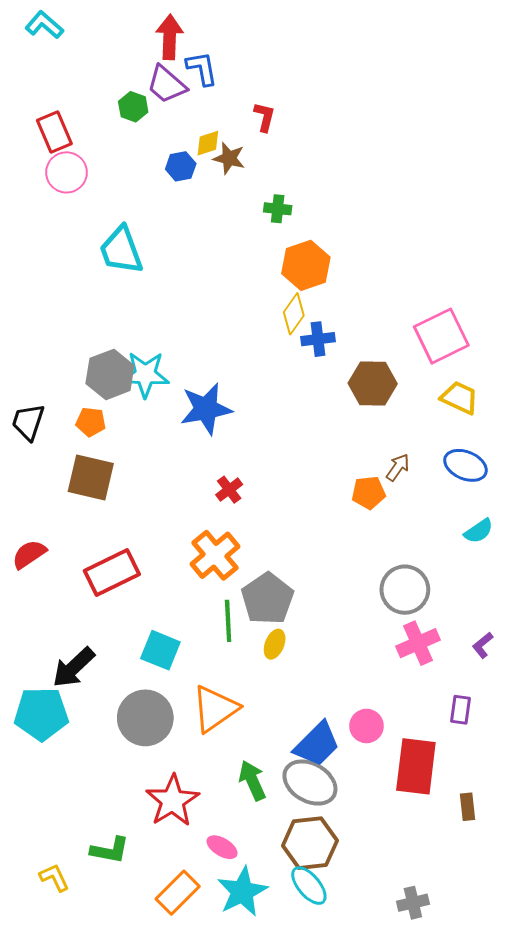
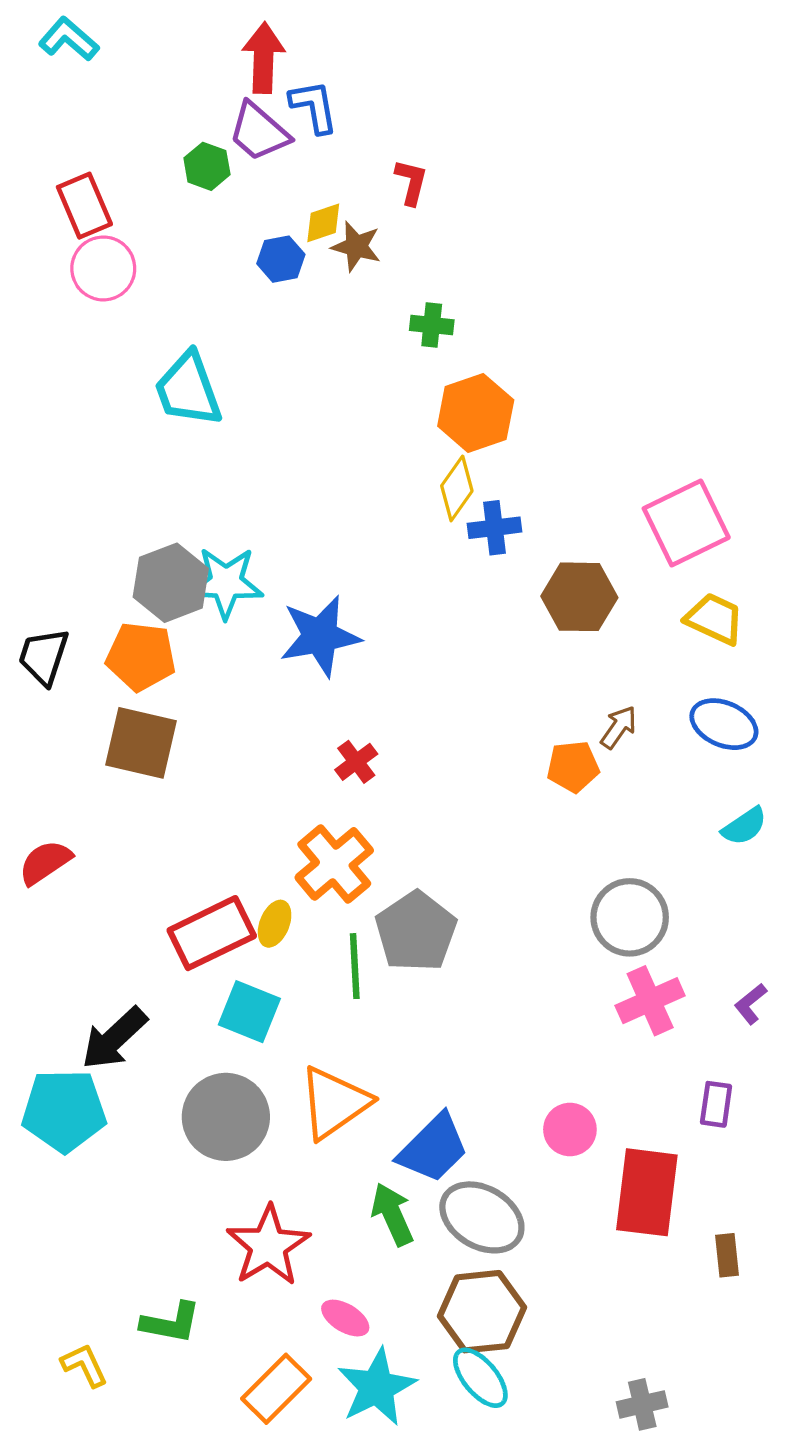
orange pentagon: (91, 422) -> (141, 657), size x1.5
red rectangle: (112, 572) -> (212, 933), moved
yellow ellipse: (275, 644) -> (275, 924), moved
blue trapezoid: (317, 744) -> (433, 1148), moved

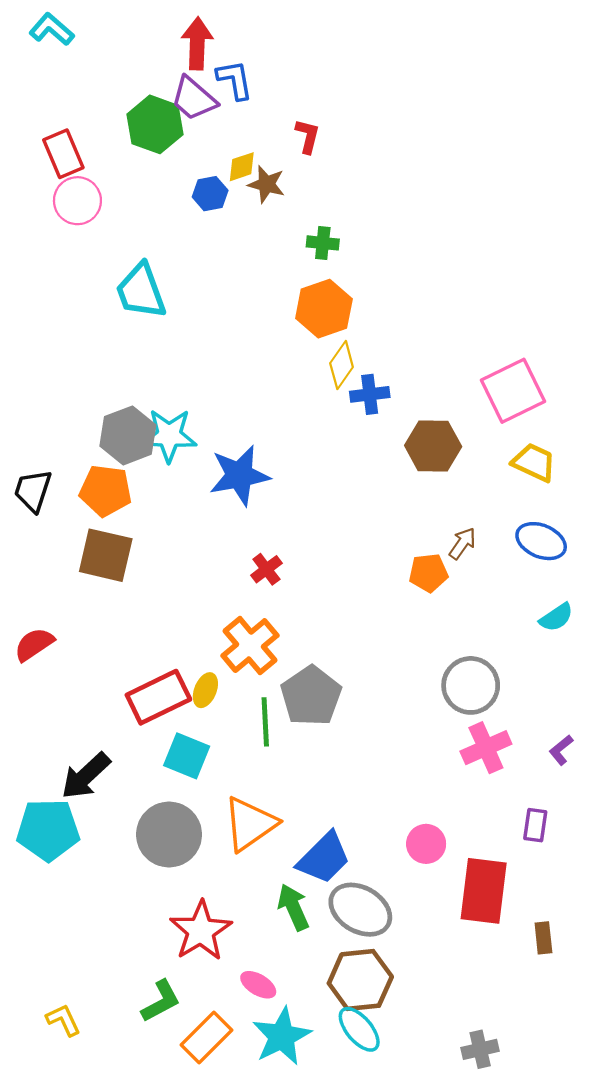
green hexagon: (207, 166) -> (155, 124), size x1.6
orange hexagon: (476, 413) -> (324, 309), moved
green L-shape: (171, 1323) -> (161, 1001), moved, turned -39

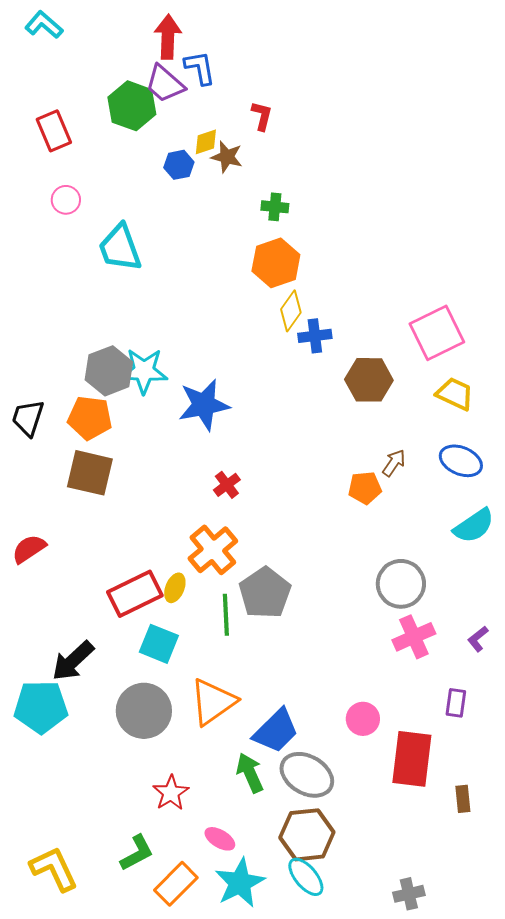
pink circle: (77, 201) -> (66, 200), moved, size x0.7
cyan semicircle: (556, 617) -> (474, 526), size x1.4
red star: (201, 931) -> (171, 793), size x0.7
yellow L-shape: (63, 1020) -> (54, 869), size x1.6

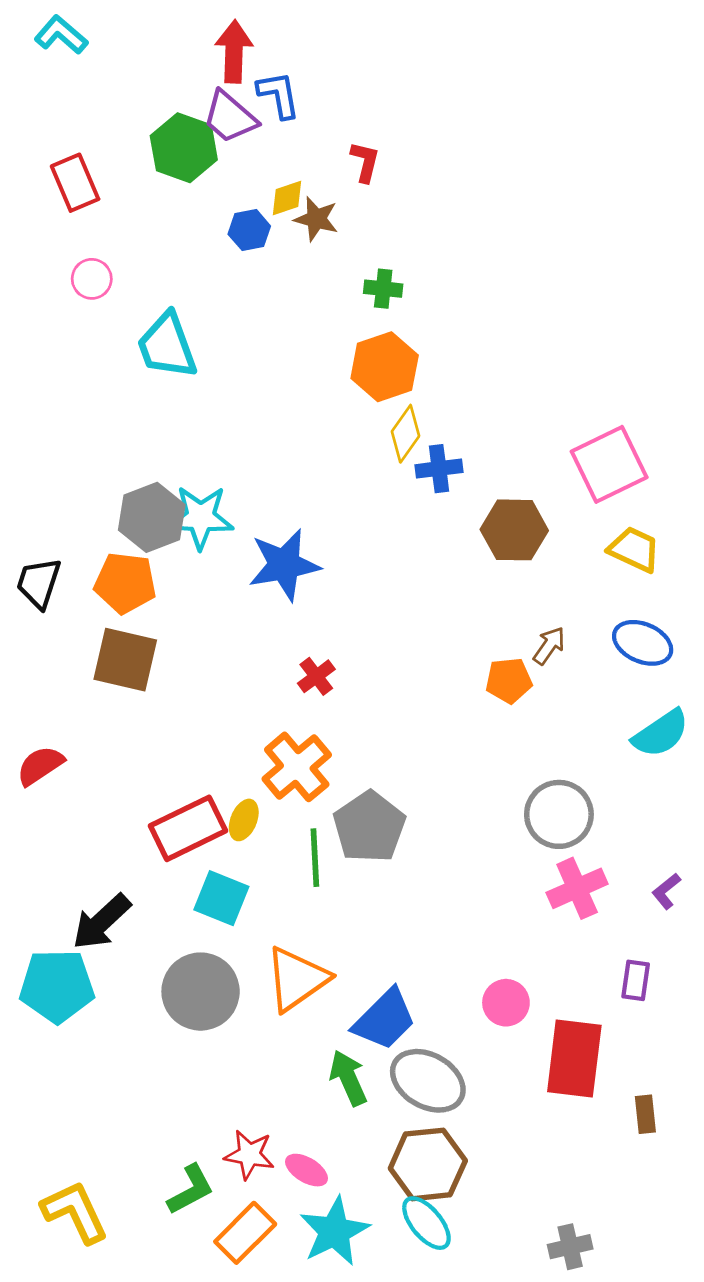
red star: (171, 793) -> (249, 1155), moved, turned -30

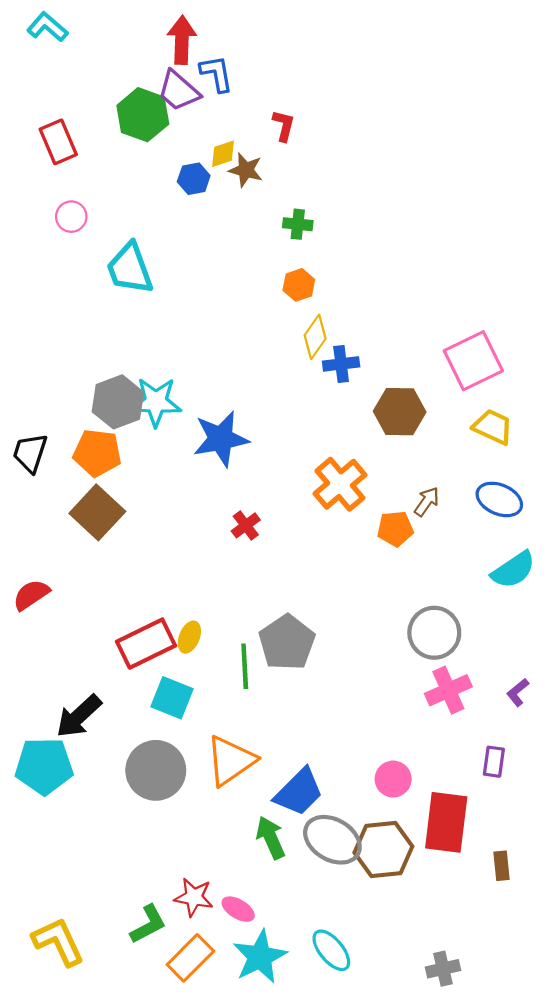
orange hexagon: (385, 367) -> (299, 285), size x0.6
brown square: (125, 660) -> (97, 512), turned 30
orange cross: (297, 767) -> (340, 484), moved
brown hexagon: (428, 1164) -> (383, 849), moved

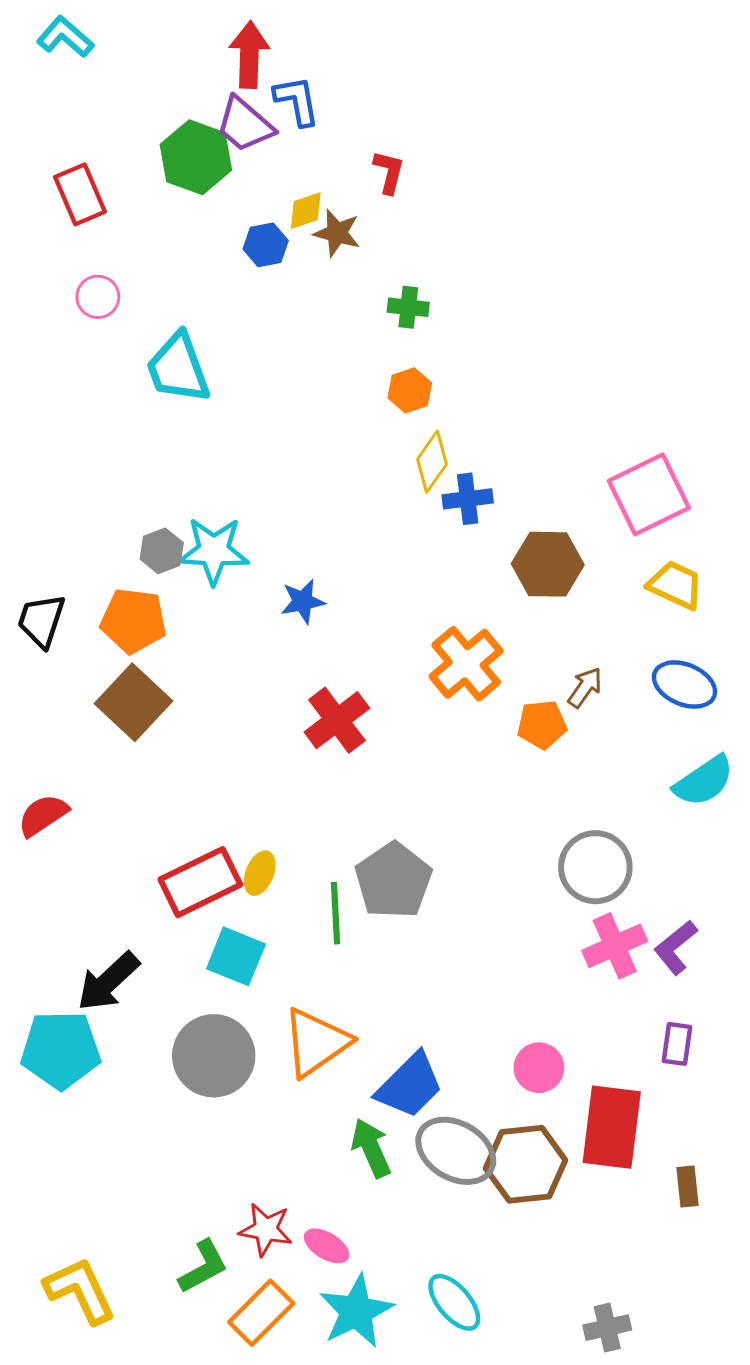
gray hexagon: (118, 402) -> (162, 551), size x0.6
blue star: (221, 439) -> (303, 601), size x0.6
red cross: (246, 525) -> (337, 720), size x1.6
purple L-shape: (518, 692) -> (676, 947), moved, size x1.4

